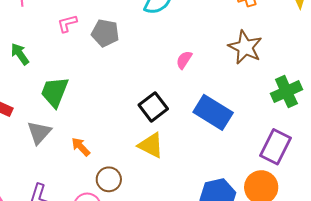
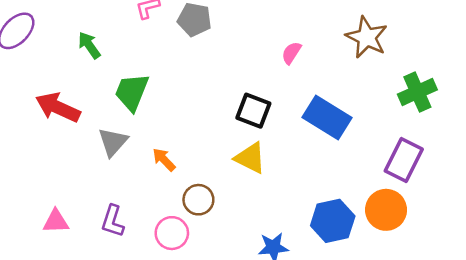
black square: (153, 107) -> (253, 111), turned -32

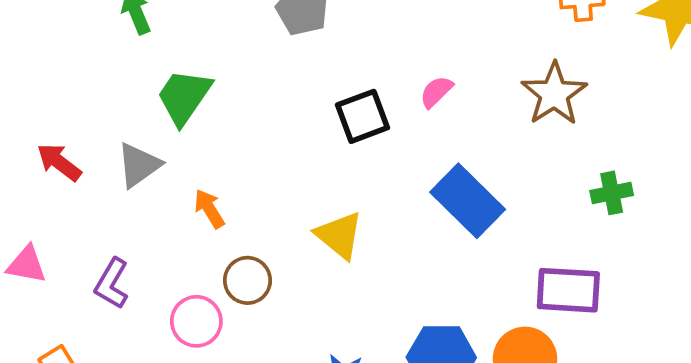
green cross: (417, 92) -> (612, 193), size x0.7
red arrow: (58, 107) -> (59, 162), moved, size x0.7
black square: (253, 111) -> (362, 116), moved, turned 36
purple rectangle: (404, 160) -> (568, 290), turned 54

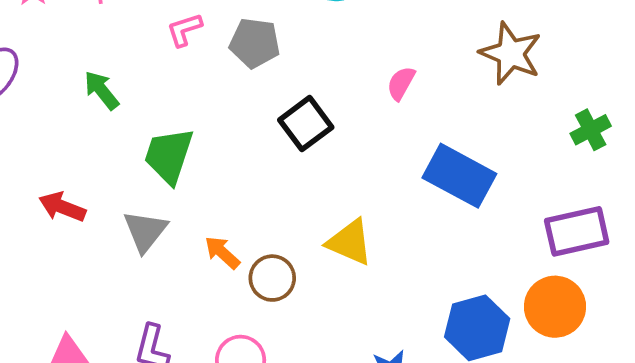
black square: (362, 116) -> (306, 124), moved
red arrow: (59, 162) -> (62, 207), moved
brown circle: (247, 280) -> (272, 278), moved

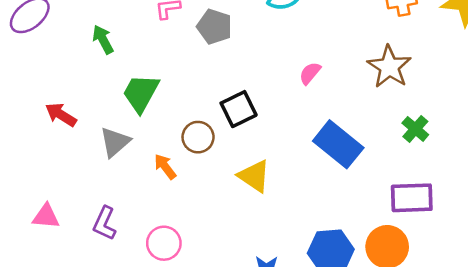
black square: (306, 124) -> (239, 109), moved
green cross: (591, 130) -> (415, 129), moved, turned -32
brown circle: (272, 278) -> (198, 137), moved

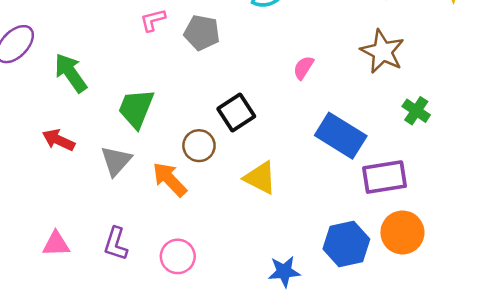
green arrow: (103, 39) -> (71, 73), moved, size x1.4
orange arrow: (165, 167) -> (170, 179), size x1.4
purple rectangle: (412, 198) -> (385, 177), moved

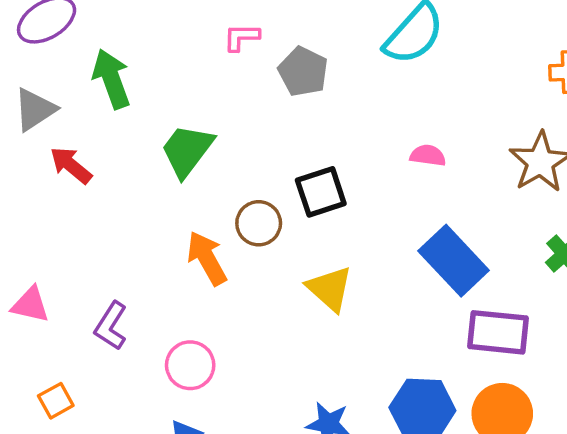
pink semicircle: (303, 68) -> (428, 155), turned 50
gray triangle: (116, 161) -> (35, 109), moved

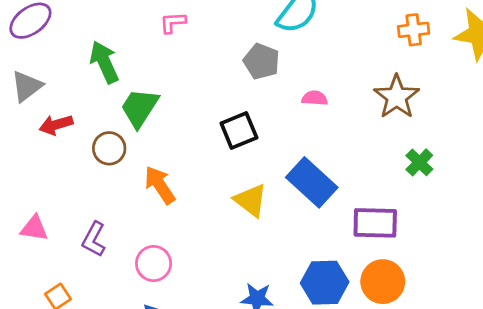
gray pentagon: (303, 72) -> (261, 61), moved
green arrow: (111, 79) -> (104, 62), moved
red arrow: (71, 165) -> (56, 125), turned -52
brown circle: (259, 223) -> (109, 148), moved
blue rectangle: (454, 261) -> (312, 182), moved

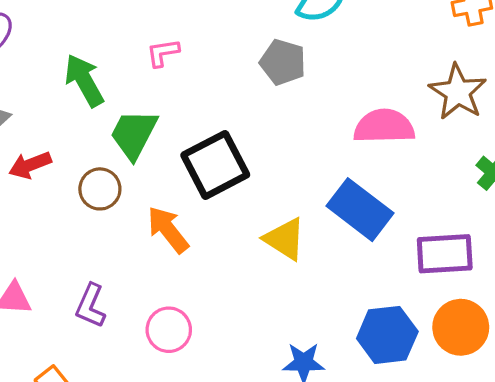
pink L-shape: (173, 22) -> (163, 53), moved
pink semicircle: (315, 98) -> (384, 126), moved, size x1.8
black square: (239, 130) -> (215, 165), moved, size x1.4

